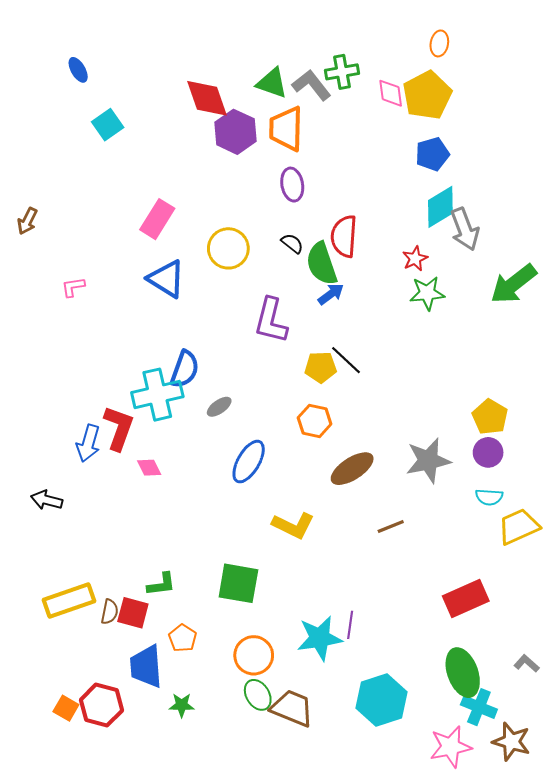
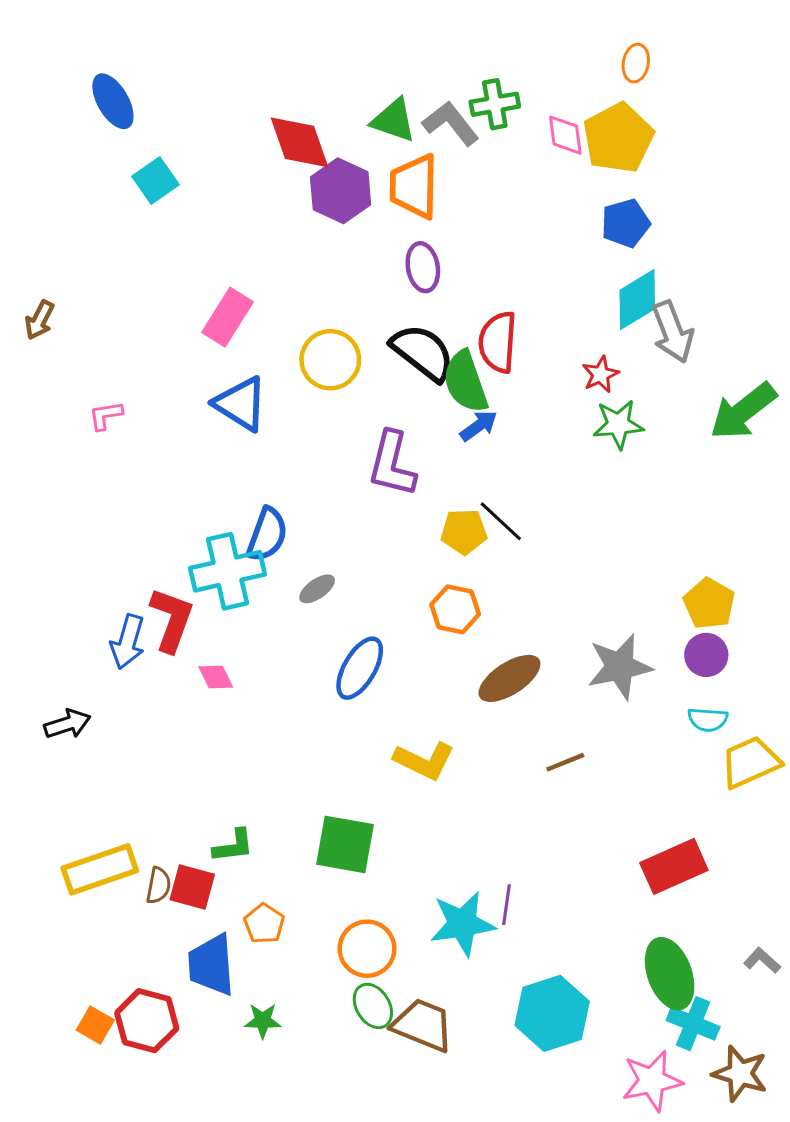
blue ellipse: (78, 70) -> (113, 101), size x1.5
black semicircle: (292, 243) -> (423, 352), size x2.0
black arrow: (47, 500) -> (67, 724), turned 148

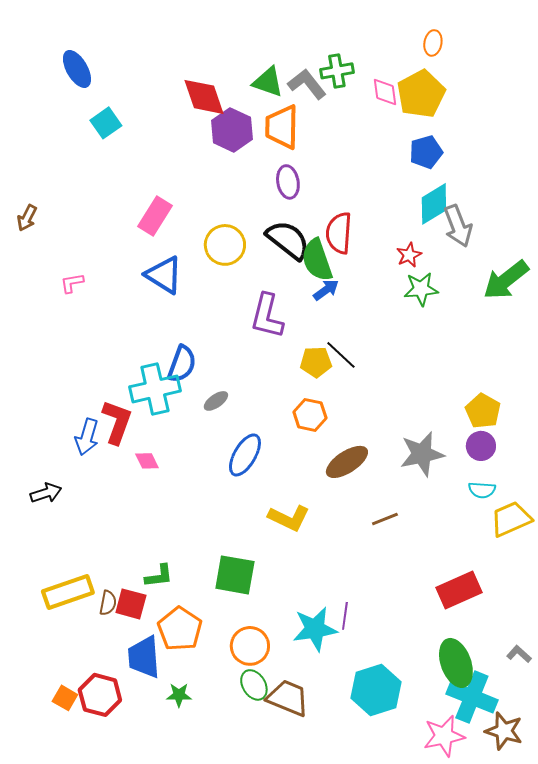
orange pentagon: (264, 924) -> (180, 629), size x1.6
cyan cross: (693, 1024) -> (472, 697), size x1.4

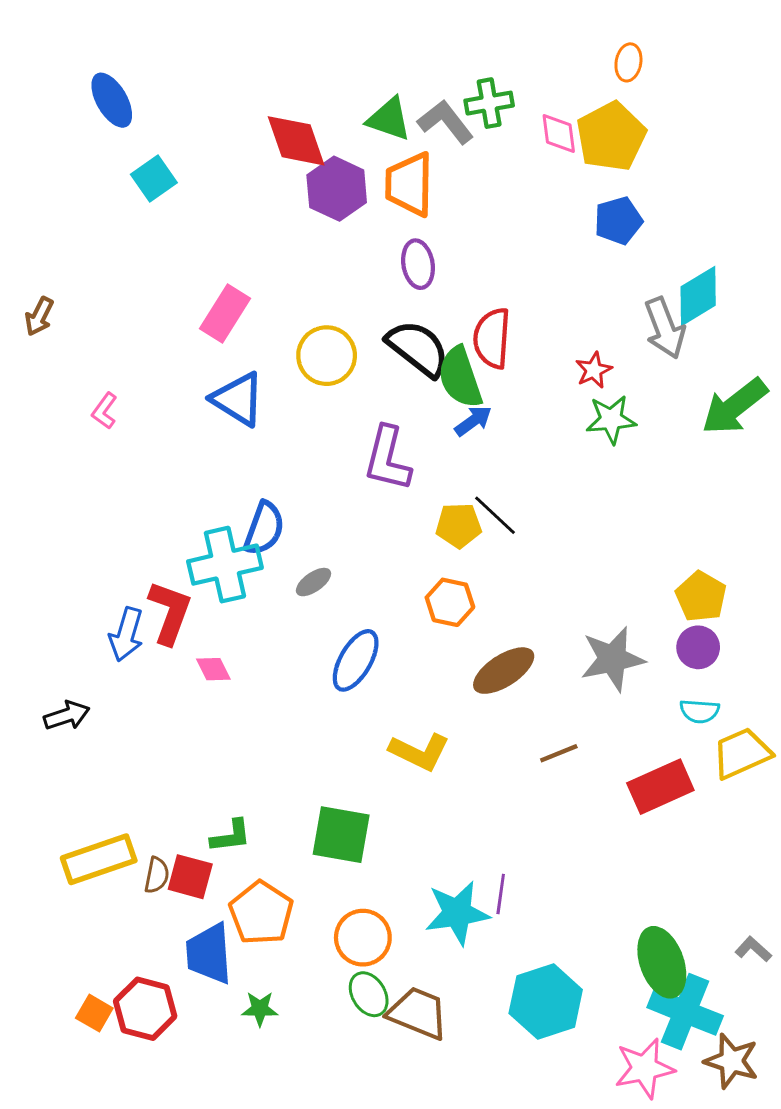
cyan diamond: (434, 204) -> (698, 296), moved
pink L-shape: (72, 283) -> (105, 411), turned -45
red rectangle: (459, 590) -> (660, 787), moved

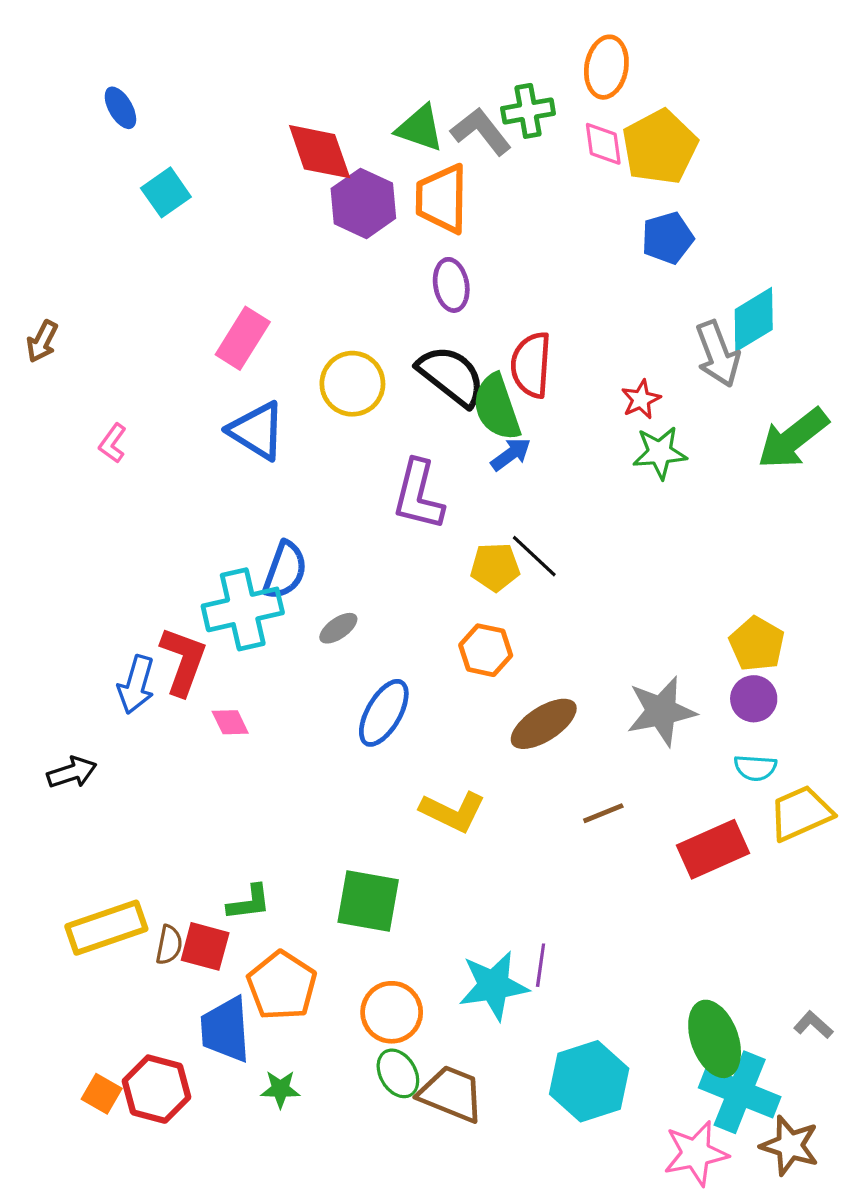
orange ellipse: (628, 62) -> (606, 67), moved, size x1.5
blue ellipse: (112, 100) -> (120, 108), size x0.7

